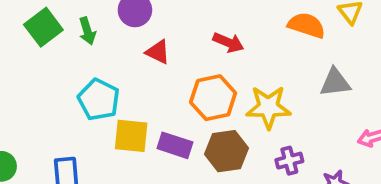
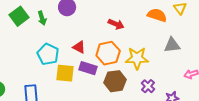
red triangle: (158, 52) -> (79, 47), moved
purple rectangle: (175, 145) -> (88, 68), moved
purple cross: (289, 161) -> (148, 86), turned -32

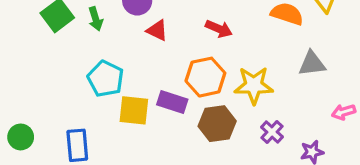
red triangle: (79, 47) -> (157, 30), moved

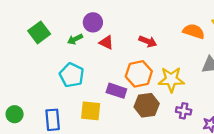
green arrow: (96, 19) -> (75, 39), moved, turned 80
yellow square: (134, 110) -> (91, 111), moved
purple cross: (272, 132) -> (184, 111), turned -32

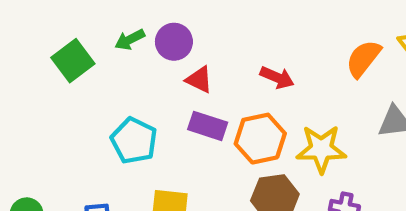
orange semicircle: (194, 31) -> (363, 59), turned -70
green arrow: (75, 39) -> (130, 40), moved
purple rectangle: (116, 91) -> (208, 126), moved

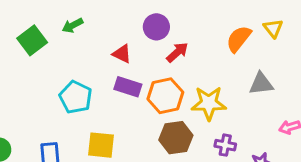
purple circle: (174, 42) -> (156, 27), moved
red arrow: (277, 77) -> (177, 52), turned -65

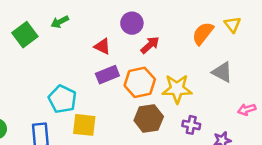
gray triangle: (261, 84) -> (222, 72), turned 35
purple rectangle: (128, 87) -> (107, 75), turned -40
cyan pentagon: (76, 97) -> (62, 99), moved

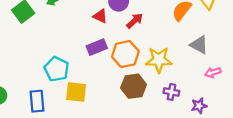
red triangle: (102, 46) -> (100, 16), moved
pink arrow: (247, 109) -> (213, 72), moved

